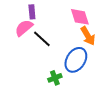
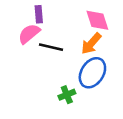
orange arrow: (88, 36) -> (91, 43), moved, turned 72
black line: (42, 39) -> (51, 47), turned -30

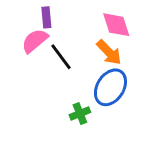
orange arrow: (91, 43) -> (109, 52), turned -85
black line: (51, 47) -> (61, 57), turned 40

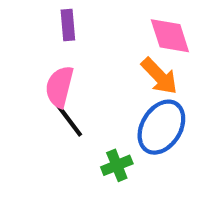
pink semicircle: (35, 41) -> (59, 87), moved, turned -36
black line: (61, 57) -> (68, 119), moved

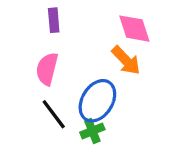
black line: (68, 119) -> (54, 114), moved
blue ellipse: (161, 127) -> (97, 101), moved

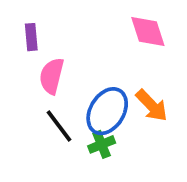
purple rectangle: (54, 20) -> (31, 37), moved
orange arrow: (126, 60) -> (152, 106), moved

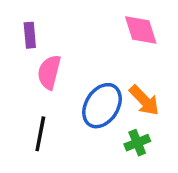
black line: (59, 126) -> (40, 134), moved, turned 48
green cross: (102, 144) -> (137, 143), moved

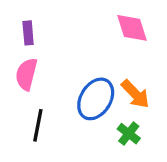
pink semicircle: (49, 72) -> (26, 74), moved
green cross: (137, 143) -> (129, 134), turned -30

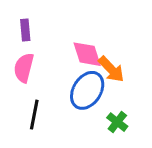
pink diamond: (132, 28) -> (87, 54), moved
orange arrow: (135, 94) -> (111, 69), moved

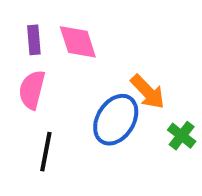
pink diamond: (87, 54) -> (78, 42), moved
green cross: (117, 122) -> (182, 136), moved

